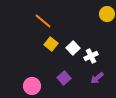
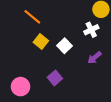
white cross: (91, 56) -> (91, 30), moved
purple arrow: (97, 78) -> (95, 58), moved

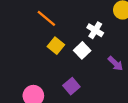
white cross: (91, 30) -> (95, 30), moved, turned -32
purple arrow: (95, 58) -> (115, 64), turned -96

